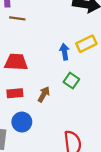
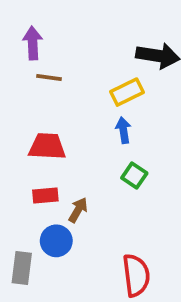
yellow rectangle: (86, 44) -> (127, 92), moved
brown arrow: (44, 94) -> (78, 210), moved

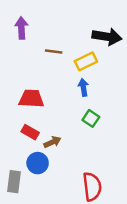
brown line: (49, 78) -> (54, 52), moved
red rectangle: (45, 195) -> (30, 132), turned 35
brown arrow: (78, 210) -> (52, 142), turned 35

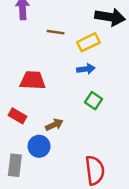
blue arrow: (83, 87) -> (86, 69), turned 91
red rectangle: (30, 132) -> (17, 116), moved

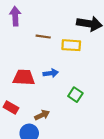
yellow rectangle: (88, 42) -> (71, 45), turned 30
blue arrow: (86, 69) -> (51, 73), moved

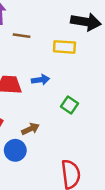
brown line: (43, 37) -> (22, 36), moved

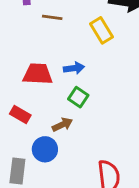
yellow rectangle: (64, 47) -> (101, 30), turned 55
green square: (69, 105) -> (78, 97), moved

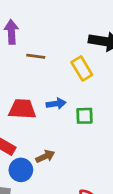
green square: (78, 97) -> (84, 116), moved, turned -36
blue circle: (45, 149) -> (21, 170), moved

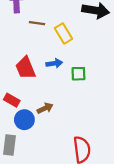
yellow rectangle: (82, 68) -> (63, 33), moved
red trapezoid: (22, 109) -> (26, 68), turned -115

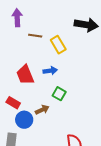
green square: (78, 74) -> (59, 94), moved, turned 32

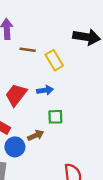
red trapezoid: (25, 75) -> (16, 95), turned 60
green square: (59, 94) -> (55, 117), turned -32

